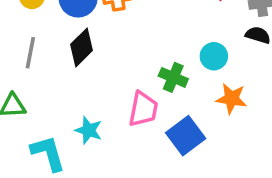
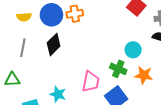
green cross: (173, 77) -> (118, 69), moved

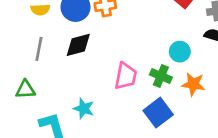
black diamond: (54, 45) -> (78, 45), turned 30
pink trapezoid: (91, 82) -> (126, 76), moved

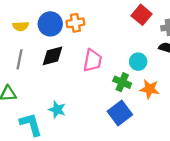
pink trapezoid: (126, 76) -> (92, 60), moved

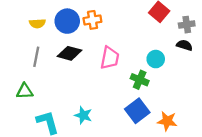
black diamond: (53, 56) -> (70, 53), turned 30
orange star: (150, 89) -> (167, 121), moved
cyan star: (57, 110) -> (83, 115), moved

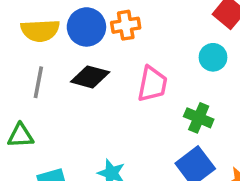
yellow semicircle: (37, 23) -> (40, 31), size x1.5
cyan circle: (156, 59) -> (213, 57), moved

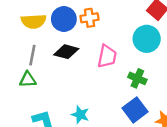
cyan circle: (213, 57) -> (147, 39), size x1.5
green triangle: (21, 136) -> (28, 80), moved

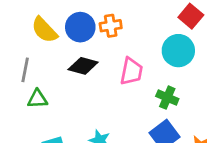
yellow semicircle: (34, 21) -> (44, 30), turned 50
gray line: (32, 55) -> (25, 70), moved

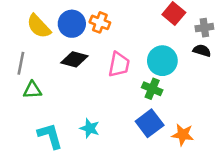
orange cross: (111, 26) -> (100, 22), turned 30
cyan circle: (178, 51) -> (162, 61), moved

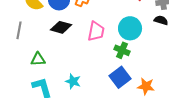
green triangle: (32, 90) -> (38, 59), moved

